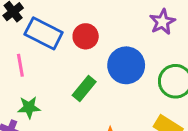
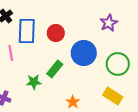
blue rectangle: (44, 33) -> (27, 31), turned 65
green star: (29, 107) -> (34, 82), moved

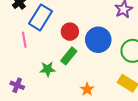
blue rectangle: (27, 31) -> (41, 17), turned 30
red circle: (56, 33) -> (70, 32), moved

